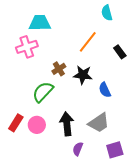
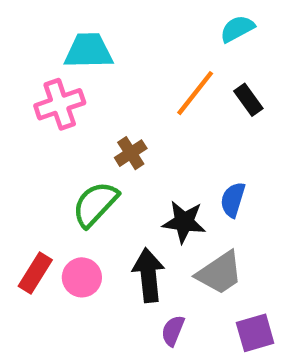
cyan semicircle: (107, 13) -> (237, 29), turned 77
black rectangle: (120, 52) -> (248, 100), moved
black star: (83, 75) -> (184, 222), moved
blue semicircle: (105, 90) -> (233, 200), turned 42

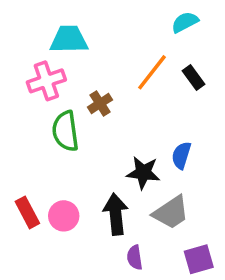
brown cross: (131, 153) -> (100, 103), moved
green semicircle: (95, 204) -> (65, 131), moved, turned -51
red rectangle: (35, 273) -> (27, 212), turned -60
purple semicircle: (173, 331) -> (135, 257), turned -30

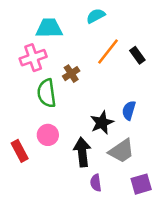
cyan semicircle: (185, 22) -> (96, 16), moved
black star: (143, 173) -> (102, 123), turned -30
pink circle: (64, 216) -> (48, 135), moved

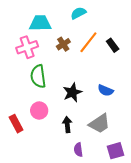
brown cross: (71, 74) -> (63, 44), moved
blue semicircle: (129, 110) -> (105, 90), turned -84
black star: (102, 123) -> (72, 92), moved
black arrow: (82, 152) -> (67, 125), size x0.7

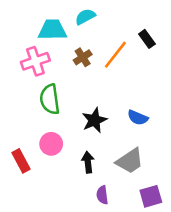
cyan semicircle: (78, 13) -> (85, 17), moved
black rectangle: (113, 45) -> (147, 39), moved

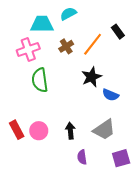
black star: (94, 120) -> (91, 77), moved
pink circle: (51, 144) -> (39, 131), moved

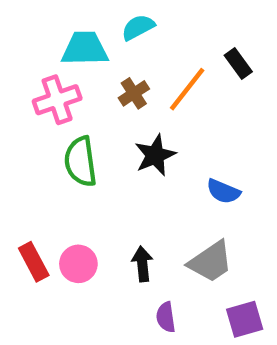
black star: (91, 77) -> (155, 155), moved

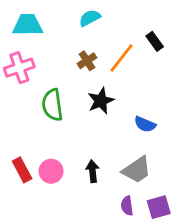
cyan trapezoid: (85, 49) -> (28, 25), moved
pink cross: (57, 100) -> (19, 68), moved
purple semicircle: (166, 317) -> (127, 206), moved

